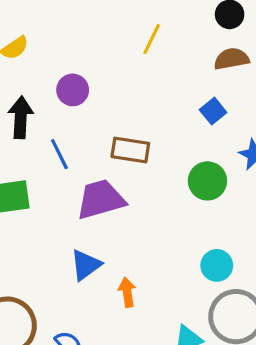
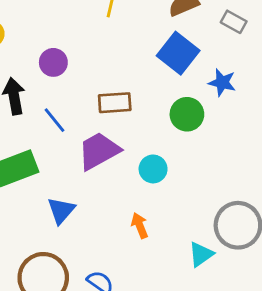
blue square: (213, 111) -> (178, 53), size x1.8
blue triangle: (86, 265) -> (61, 210), moved
cyan circle: (217, 265) -> (153, 169), moved

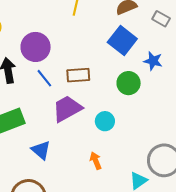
purple circle: (53, 62) -> (36, 47), size x1.5
blue line: (55, 120) -> (44, 78), moved
blue triangle: (61, 210) -> (41, 150), turned -30

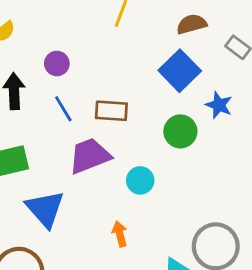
purple circle: (36, 47) -> (57, 63), size x0.6
blue triangle: (41, 150) -> (45, 209), size x1.4

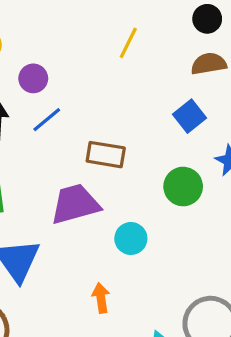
purple circle: (57, 63) -> (33, 78), moved
blue square: (180, 71) -> (189, 116), size x0.7
blue line: (63, 109) -> (47, 120), moved, turned 76

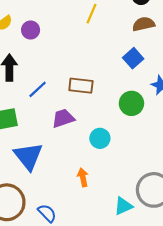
purple circle: (33, 78) -> (31, 30), moved
blue line: (47, 120) -> (38, 89), moved
purple trapezoid: (75, 204) -> (63, 118), size x0.7

